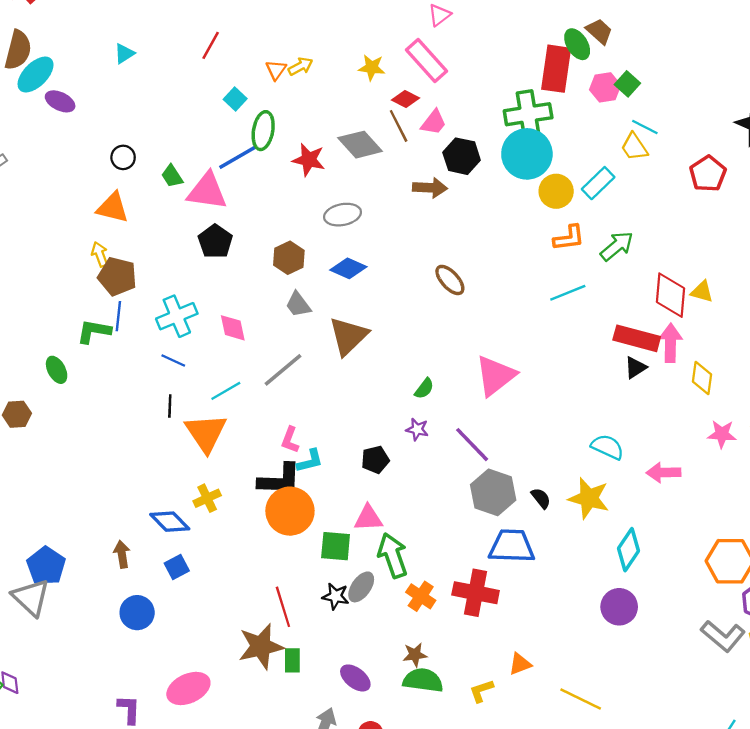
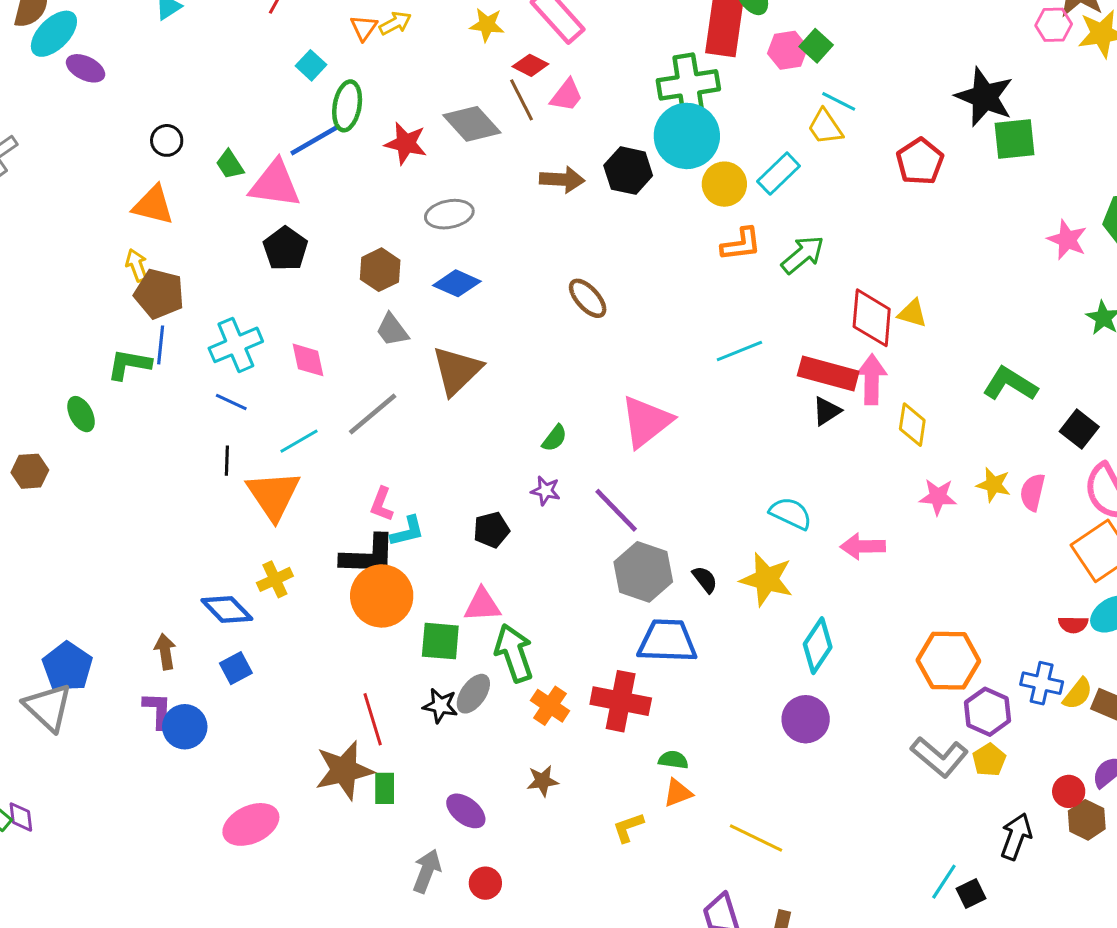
black hexagon: (462, 156) -> (628, 171), moved
cyan line: (568, 293) -> (739, 351), moved
green semicircle: (423, 680) -> (673, 760), moved, size x0.6
purple L-shape: (129, 709) -> (158, 710), moved

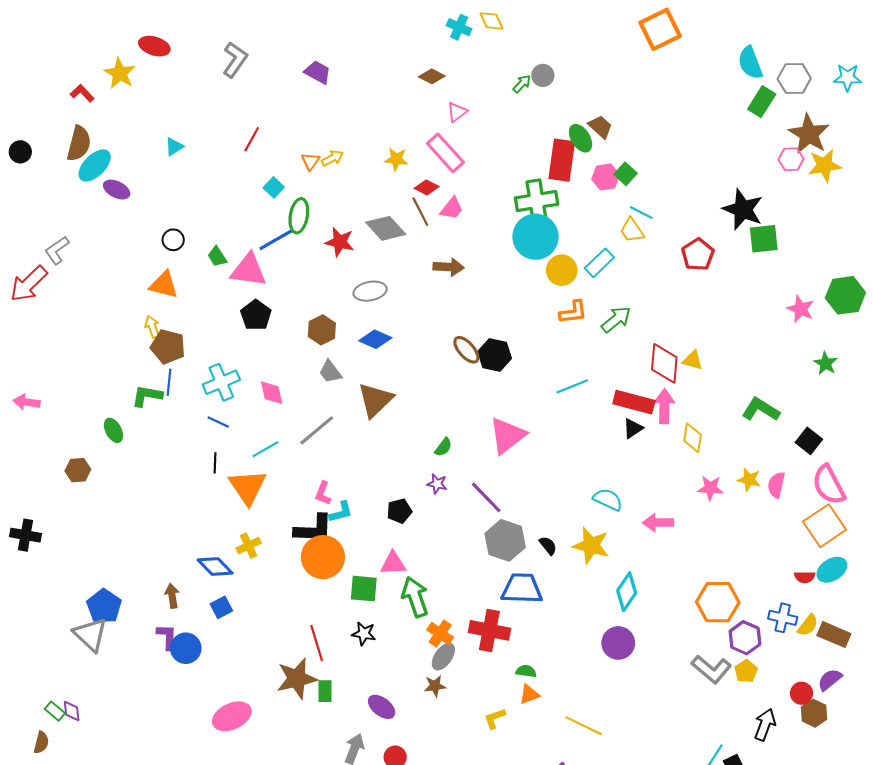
black hexagon: (628, 171) -> (495, 355), moved
gray ellipse: (473, 694) -> (443, 657), moved

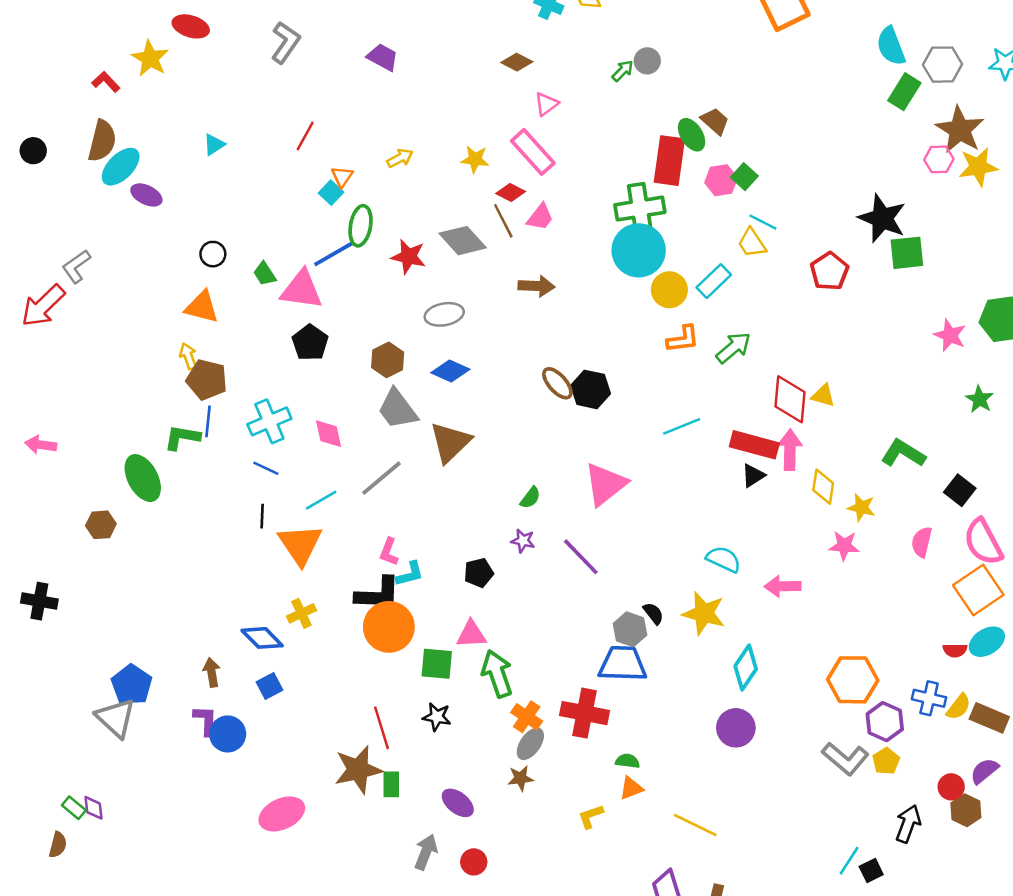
orange triangle: (310, 161) -> (342, 177), moved
gray trapezoid: (330, 372) -> (397, 409), size x1.5
green ellipse: (113, 430) -> (143, 478), size x1.6
yellow star: (749, 480) -> (861, 508), moved
gray hexagon: (505, 540) -> (630, 629), moved, size x0.7

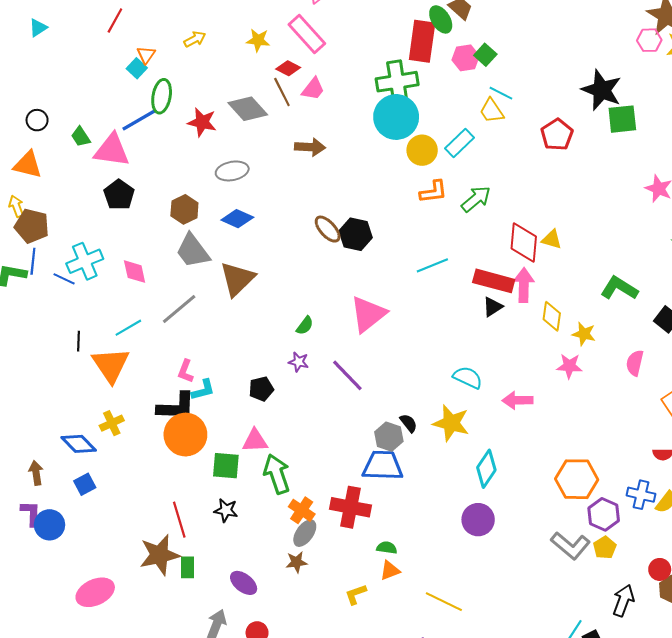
blue line: (266, 468) -> (64, 279), moved

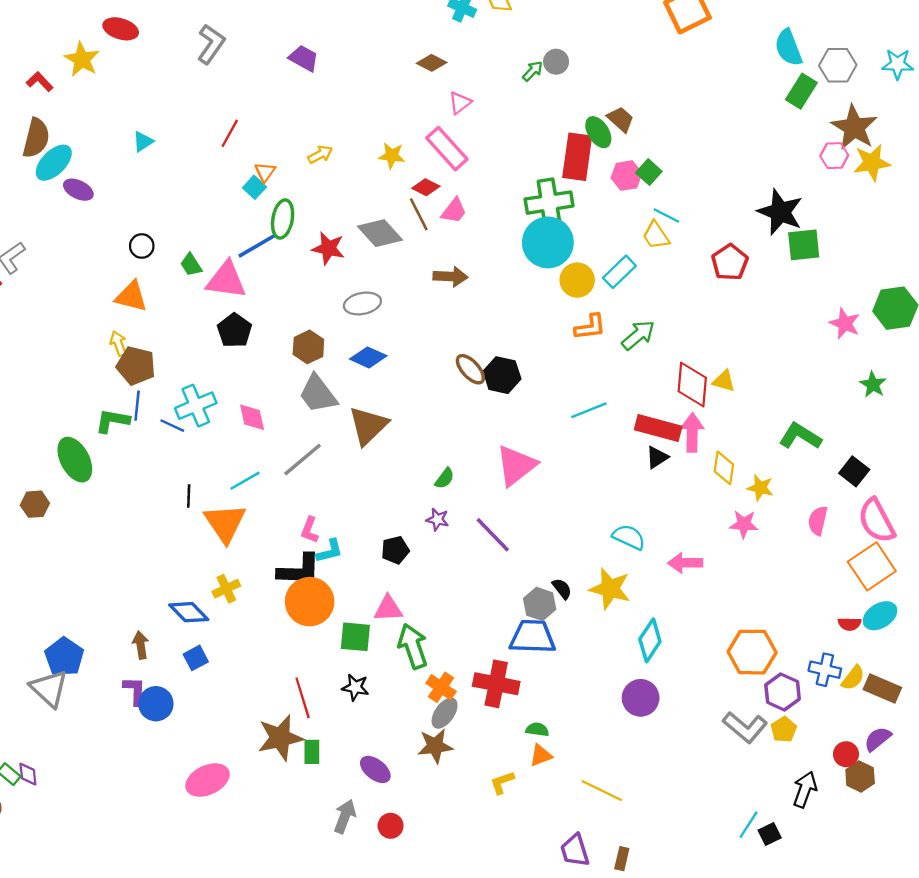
brown star: (296, 562) -> (435, 746), size x1.4

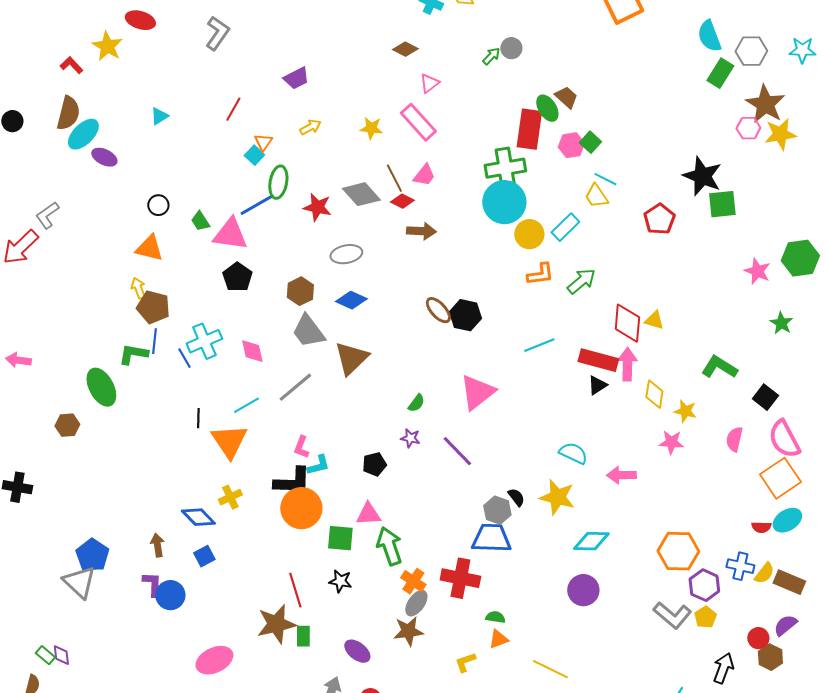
purple trapezoid: (304, 58) -> (296, 78), moved, turned 124
red diamond: (426, 187) -> (402, 201), moved
blue line: (172, 426) -> (184, 358), turned 35
cyan diamond: (650, 640) -> (591, 541), turned 57

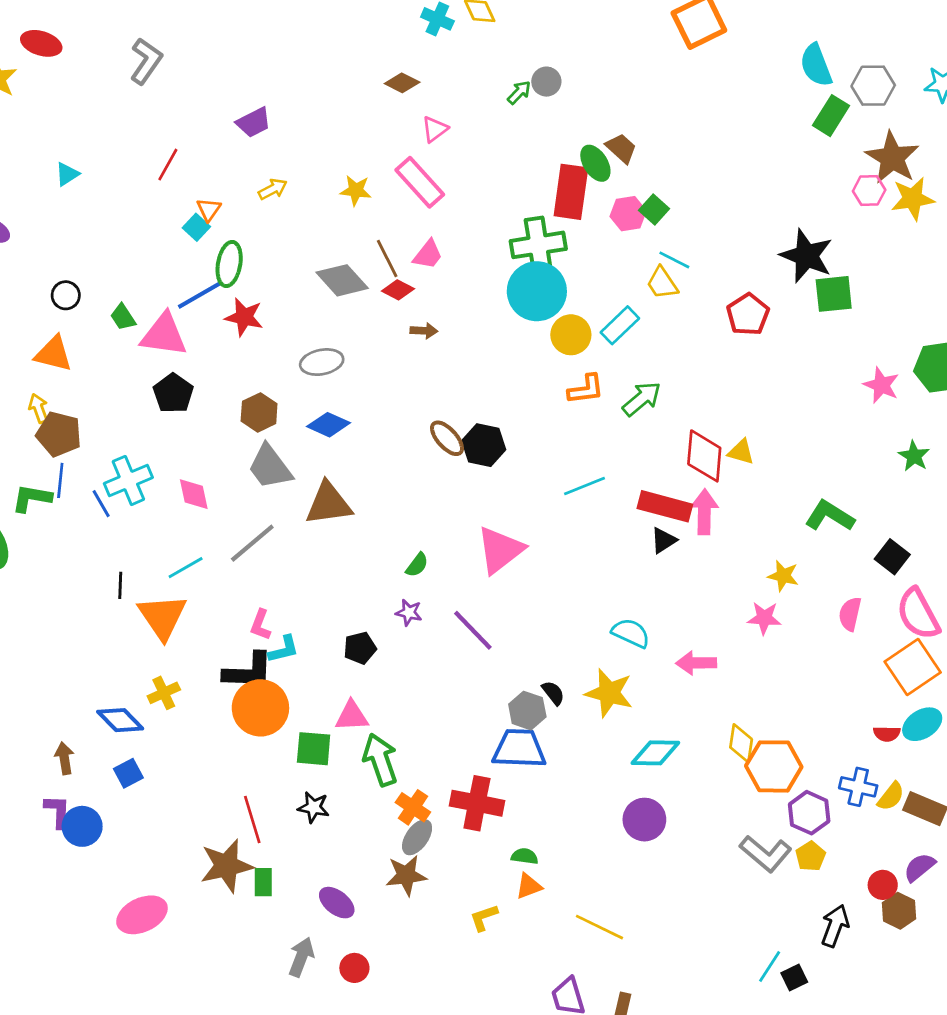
red star: (317, 207) -> (244, 317), moved
brown arrow: (421, 231) -> (424, 331), size x0.7
brown triangle: (351, 358) -> (329, 504), turned 36
yellow diamond: (654, 394) -> (741, 743), moved

